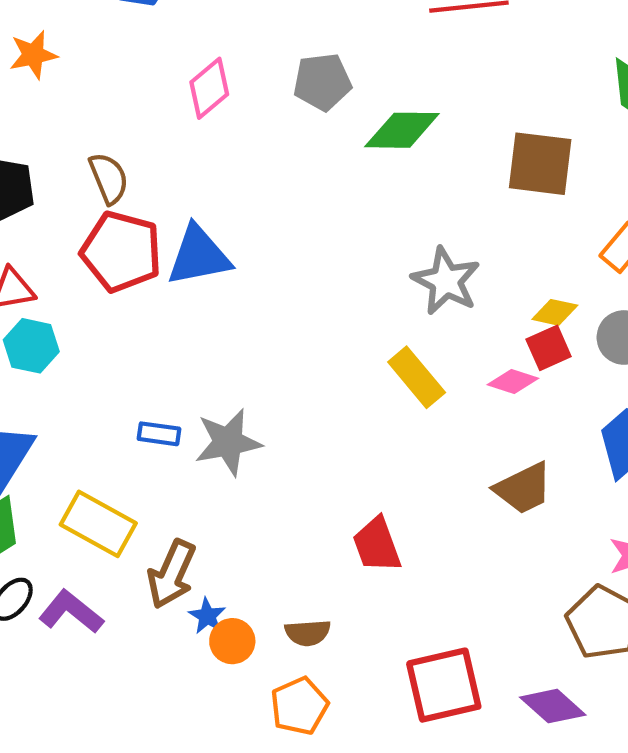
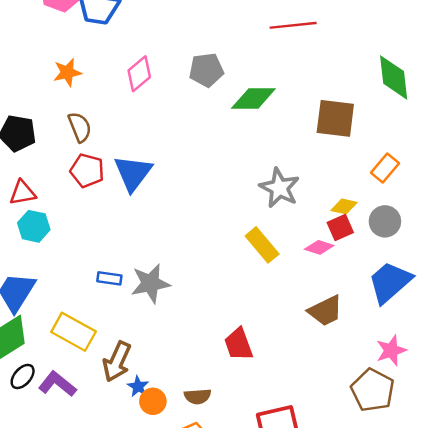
orange star: (33, 55) -> (67, 72), moved
red pentagon: (121, 252) -> (87, 170), size x0.7
blue triangle: (199, 256) -> (133, 173), turned -42

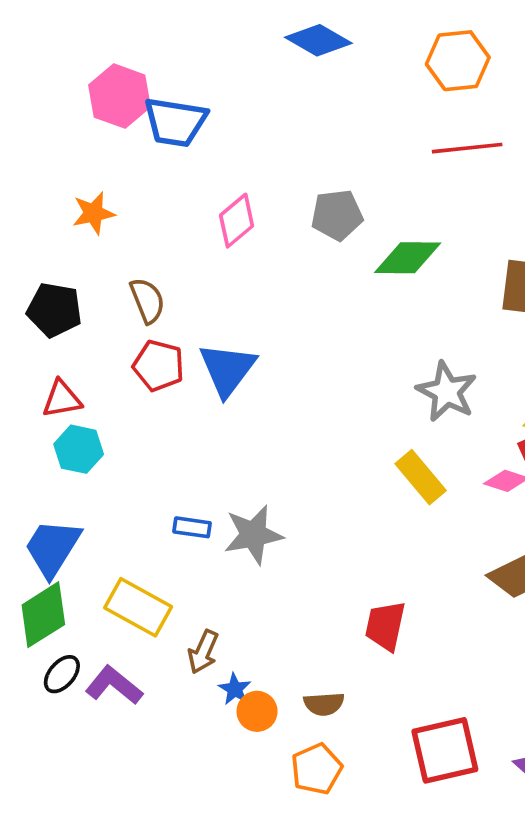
orange star: (67, 72) -> (93, 213), moved
red trapezoid: (239, 344) -> (385, 626), turned 32
brown arrow: (117, 362) -> (203, 652), size x0.7

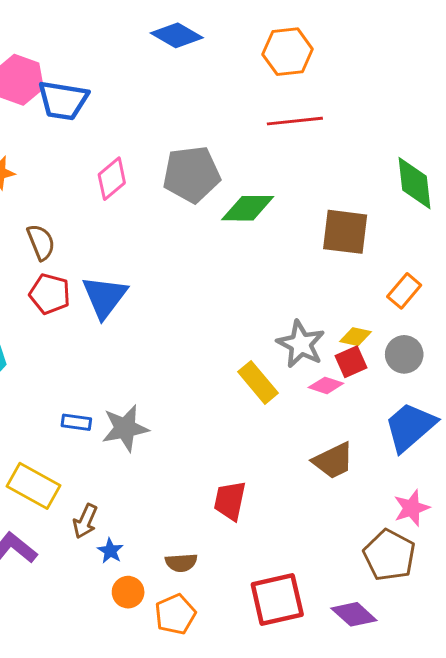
gray pentagon: (337, 215) -> (192, 174), size x1.4
gray star: (447, 392) -> (301, 344), moved
orange circle: (257, 711) -> (128, 592), moved

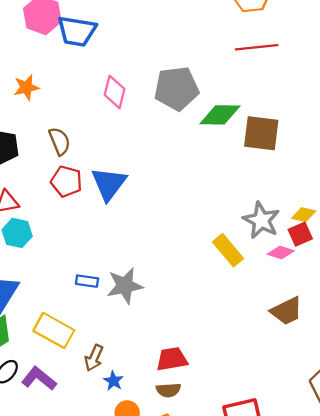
pink diamond: (112, 179) -> (115, 92), turned -36
brown square: (345, 232) -> (261, 133), moved
red trapezoid: (230, 501) -> (172, 359), moved, turned 68

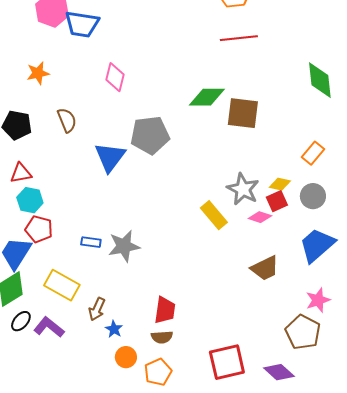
gray pentagon: (176, 89) -> (150, 135), moved
red pentagon: (66, 181) -> (39, 229), moved
red trapezoid: (172, 359) -> (165, 310), turned 108

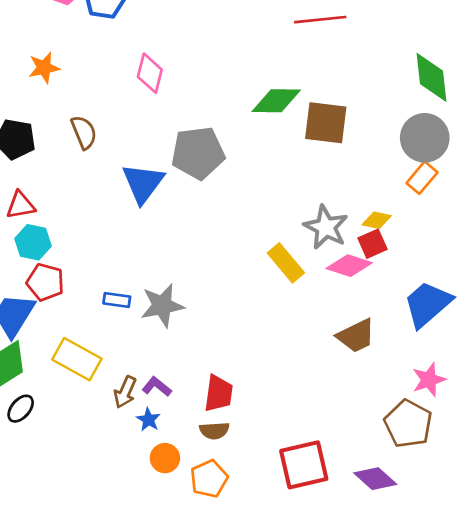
gray circle: (313, 196) -> (425, 138), moved, size x1.4
pink diamond: (260, 217) -> (349, 266), size x1.4
purple L-shape: (49, 327) -> (157, 387), moved, size x0.7

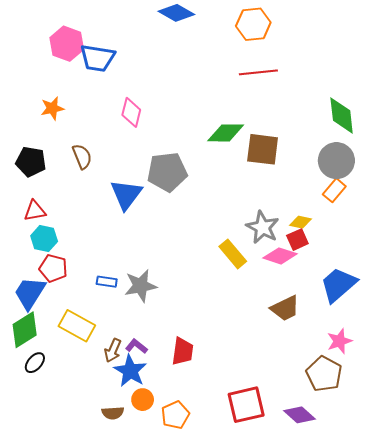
blue star: (148, 420) -> (130, 371), size x1.8
brown semicircle: (214, 431) -> (113, 413), moved

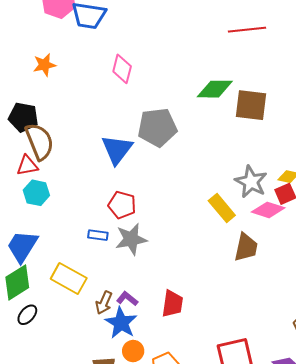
brown semicircle: (82, 156) -> (39, 141), moved, size x1.5
red pentagon: (53, 268) -> (122, 205), moved
brown trapezoid: (285, 308) -> (246, 247), moved, turned -52

